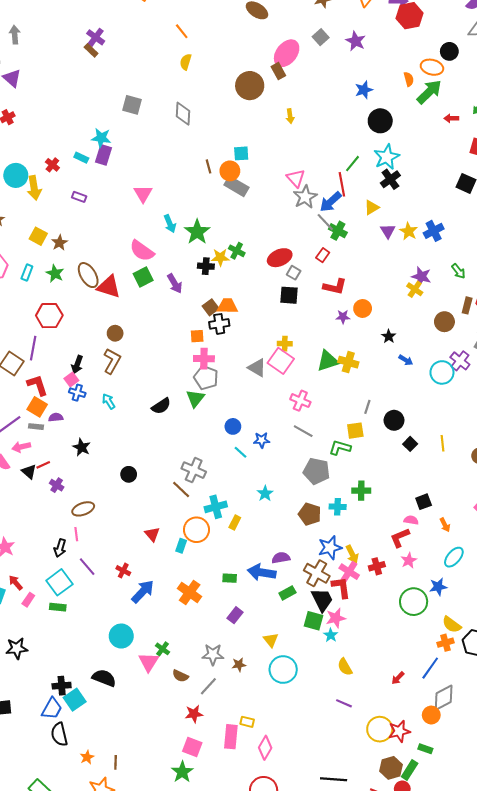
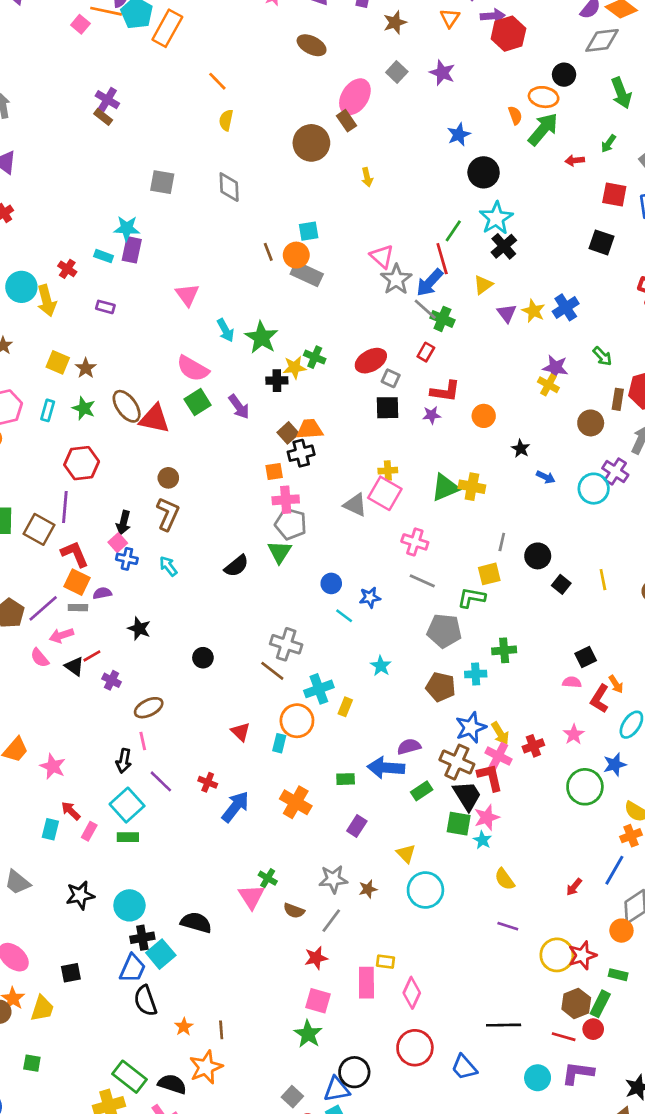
purple star: (343, 317) -> (432, 415), moved
red L-shape: (400, 538) -> (600, 699), moved, turned -30
cyan circle: (121, 636) -> (129, 905), moved

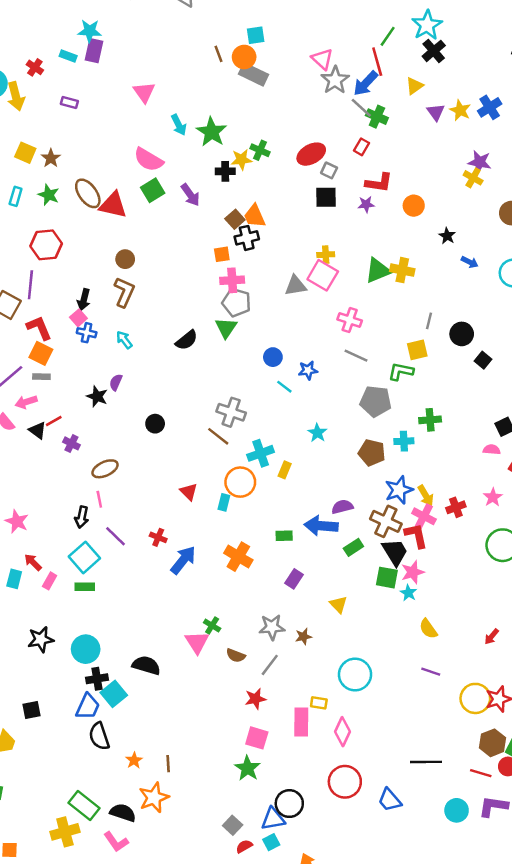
orange trapezoid: (310, 429) -> (255, 216), turned -110
gray triangle: (355, 505) -> (296, 286), turned -35
purple semicircle: (102, 593) -> (116, 382), moved, turned -56
cyan circle: (425, 890) -> (355, 675), moved

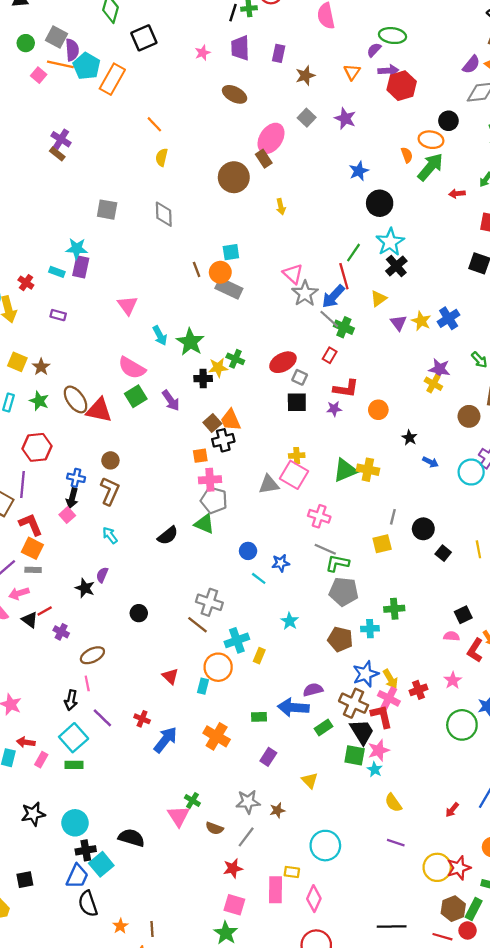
green triangle: (226, 328) -> (204, 524), turned -40
blue cross: (87, 333) -> (76, 478), moved
green L-shape: (401, 371) -> (337, 563), moved
red arrow: (33, 562) -> (26, 742), turned -36

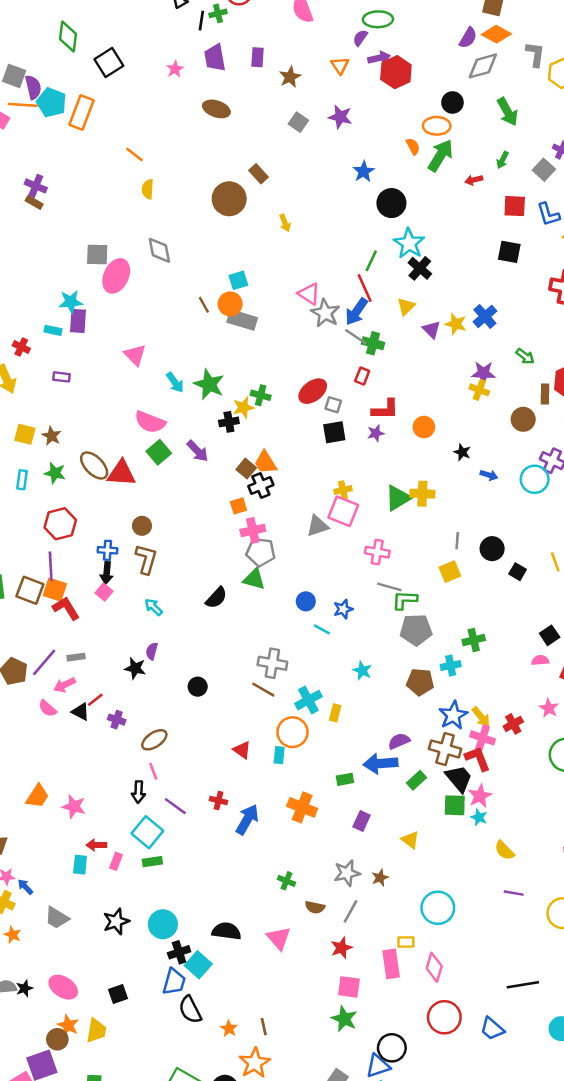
pink ellipse: (271, 138) -> (116, 276), moved
orange square: (32, 548) -> (55, 590), moved
pink triangle: (178, 816) -> (279, 938), moved

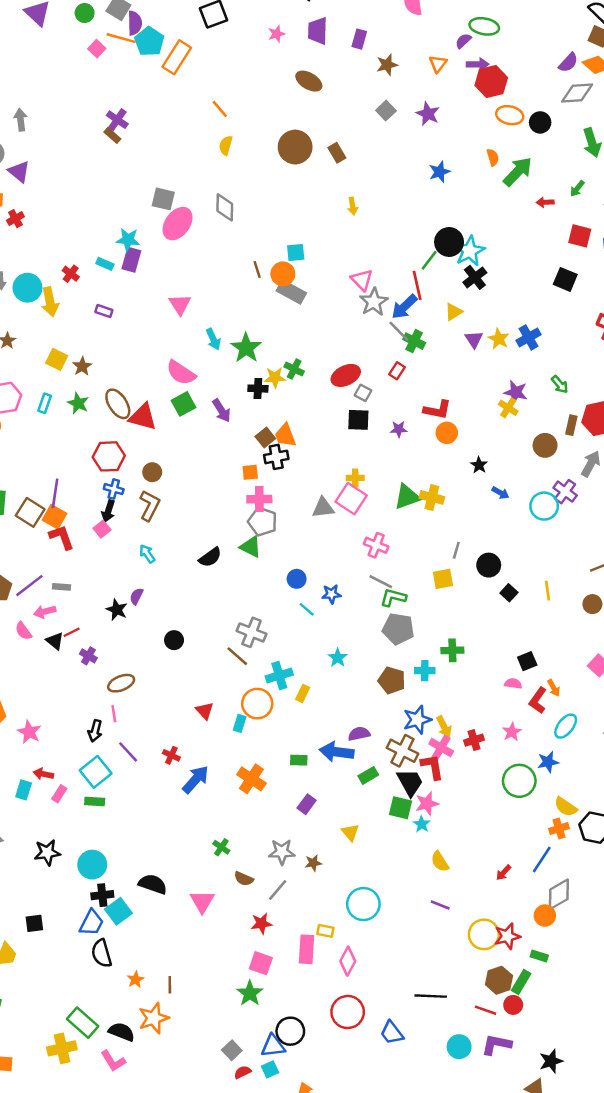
orange ellipse: (437, 126) -> (510, 115), moved
brown circle: (229, 199) -> (295, 147), moved
black circle: (391, 203) -> (449, 242), moved
red L-shape: (385, 409) -> (437, 410), moved
red hexagon: (60, 524) -> (109, 456), moved

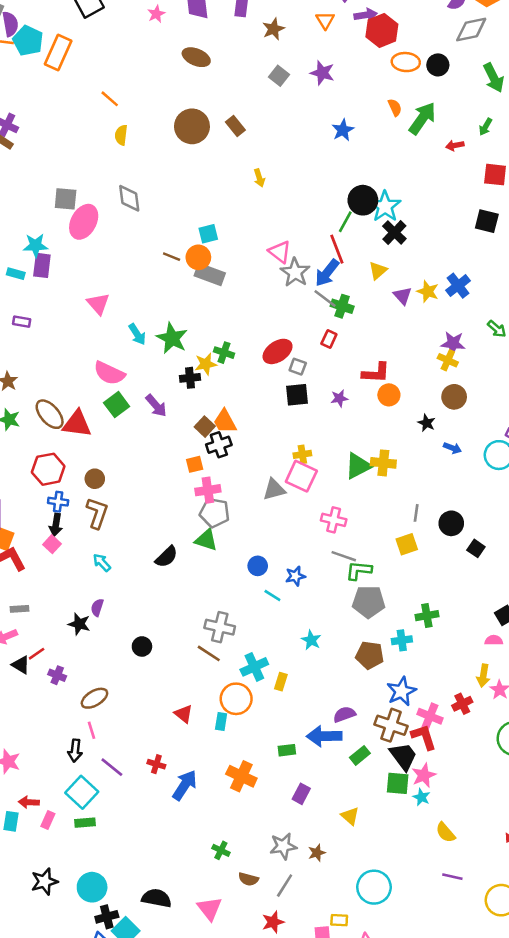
brown line: (257, 269) -> (172, 257), turned -42
brown circle: (545, 445) -> (454, 397), moved
yellow arrow: (444, 727) -> (483, 676), moved, turned 45

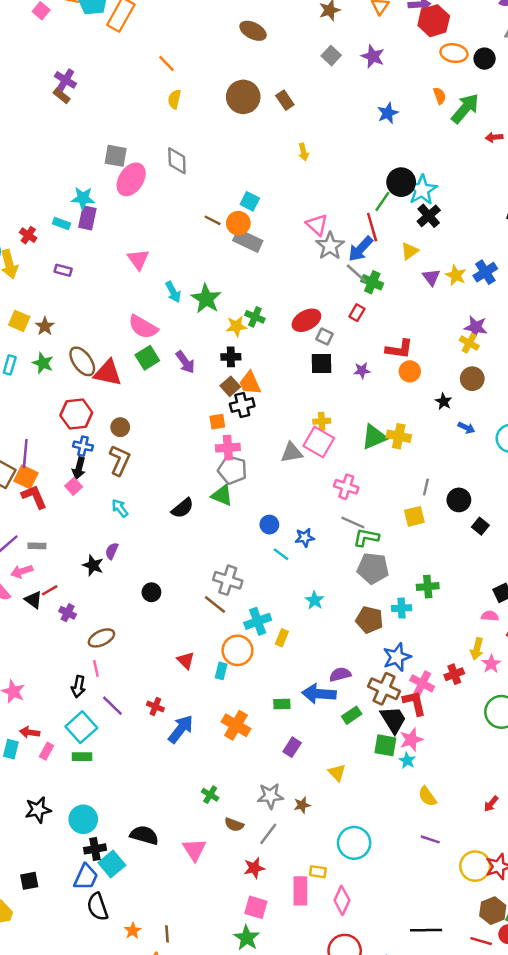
cyan square: (208, 234) -> (250, 201), turned 36
black cross: (190, 378) -> (231, 357), moved

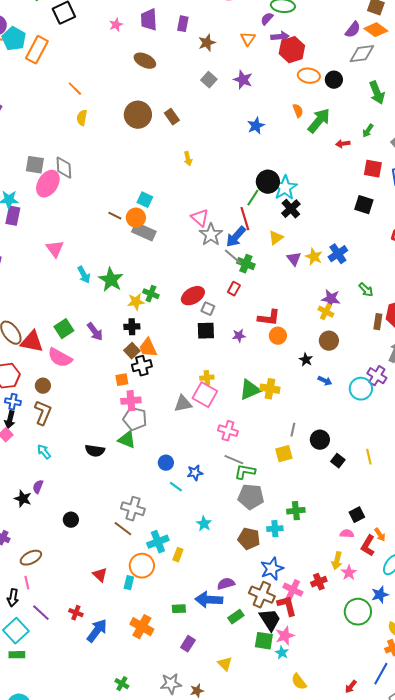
gray diamond: (177, 161) -> (64, 168), moved
pink semicircle: (143, 327) -> (60, 358), moved
black semicircle: (183, 508) -> (95, 451), turned 48

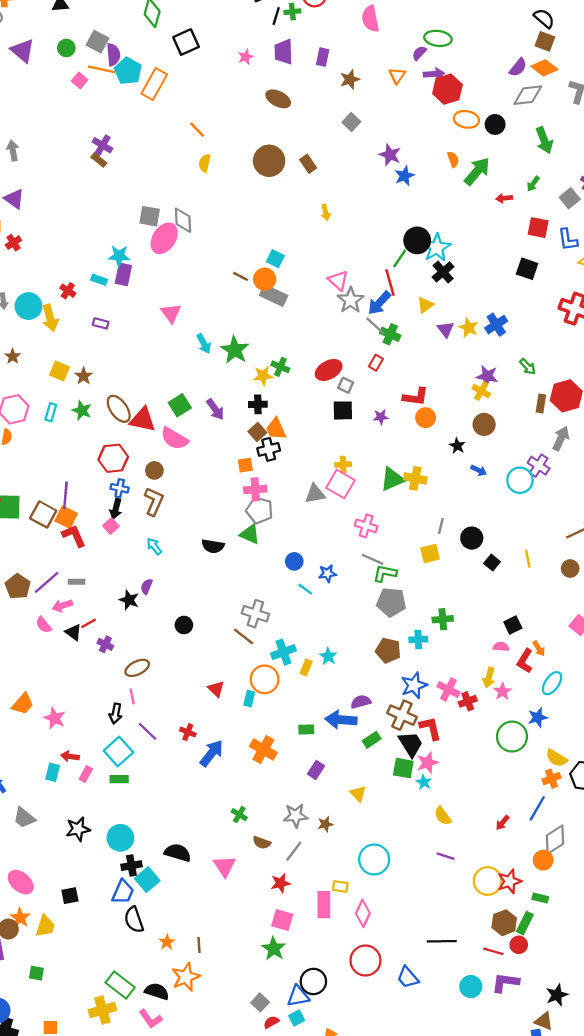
purple star: (243, 80) -> (390, 155), moved
cyan star: (204, 524) -> (328, 656), moved
pink cross: (293, 590) -> (448, 689), moved

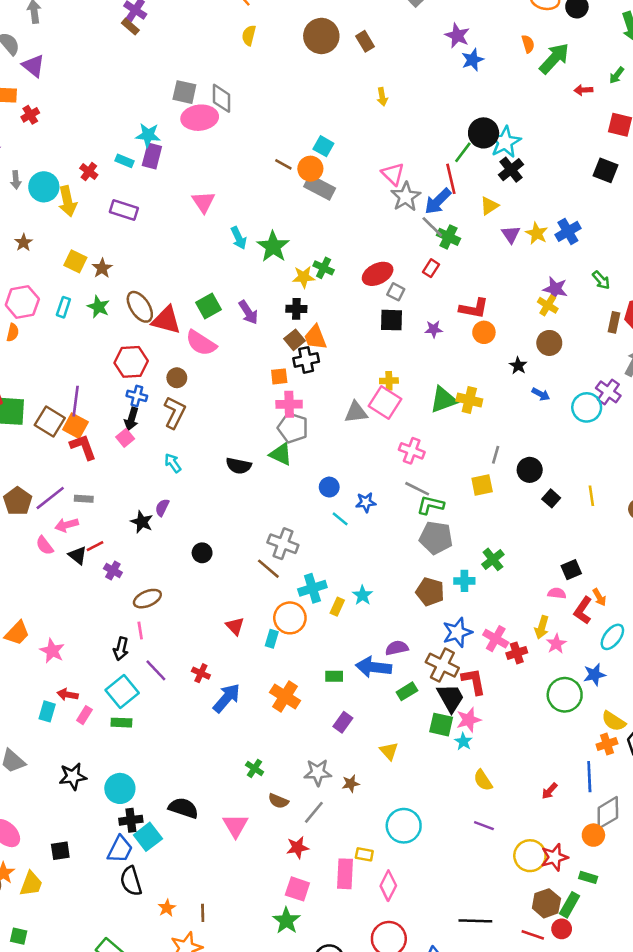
pink ellipse: (164, 238) -> (200, 118), turned 48
purple rectangle: (101, 323) -> (124, 210), size x1.5
green cross: (443, 619) -> (493, 559), turned -36
blue line: (537, 808) -> (589, 777), turned -35

